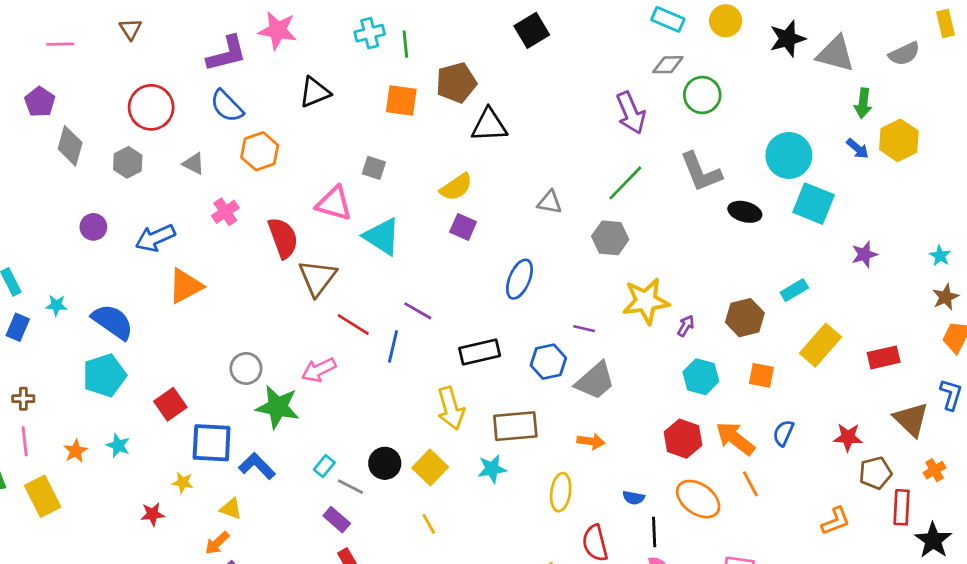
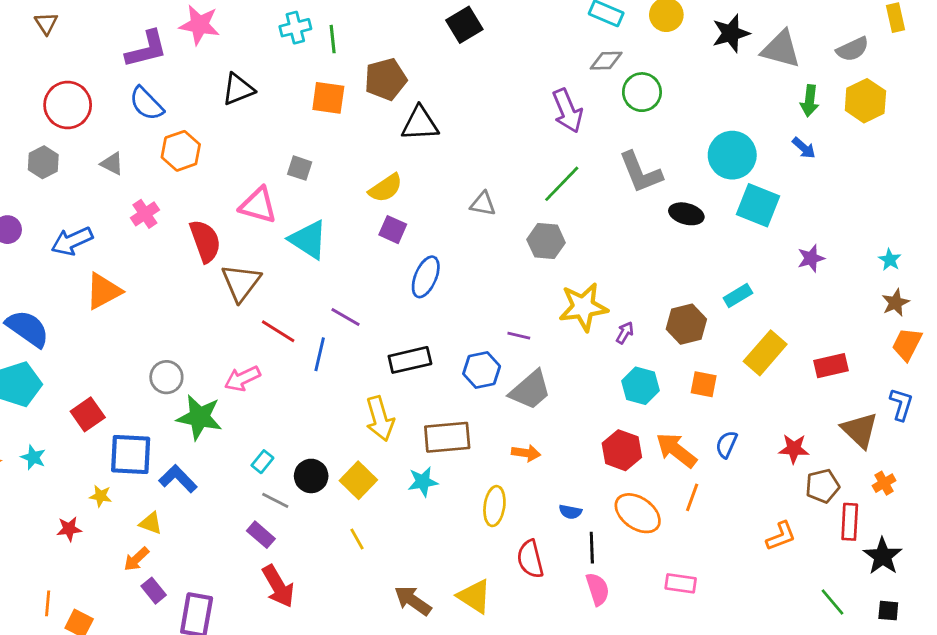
yellow hexagon: (899, 140) -> (865, 101), moved
blue ellipse: (519, 279) -> (426, 277), moved
cyan rectangle: (324, 466) -> (262, 462), moved
orange line: (750, 484) -> (692, 497), turned 48

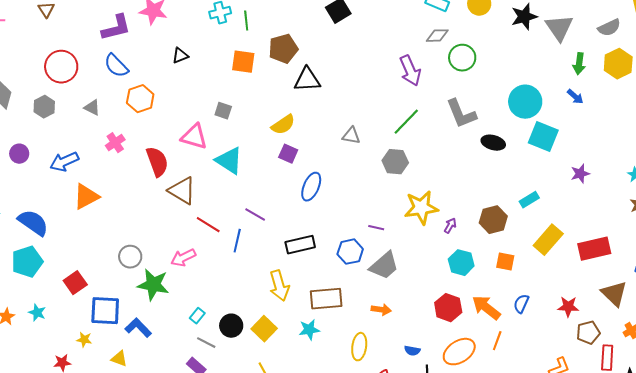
gray triangle: (781, 49) -> (559, 28), turned 40
black triangle: (238, 89) -> (180, 56), size x0.7
brown triangle: (241, 283) -> (182, 191), turned -36
red rectangle: (831, 366) -> (594, 249), size x1.4
orange ellipse: (638, 513) -> (459, 352), turned -68

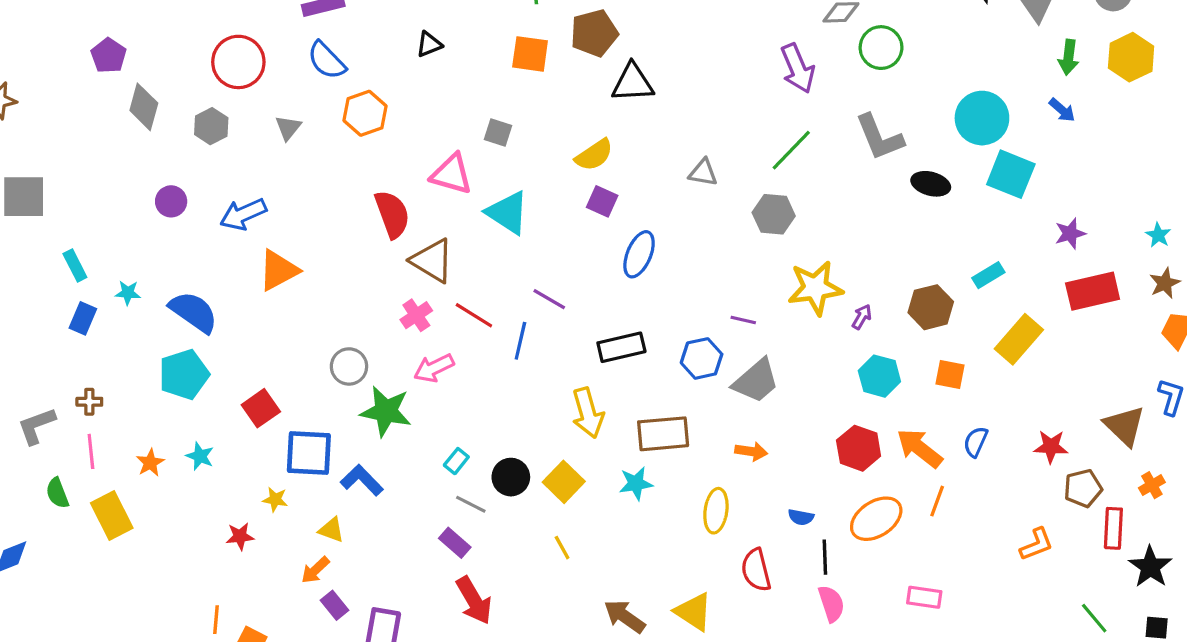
gray triangle: (92, 108) -> (288, 128), turned 42
pink cross: (115, 143) -> (416, 315), moved
red rectangle: (594, 249) -> (1093, 291), moved

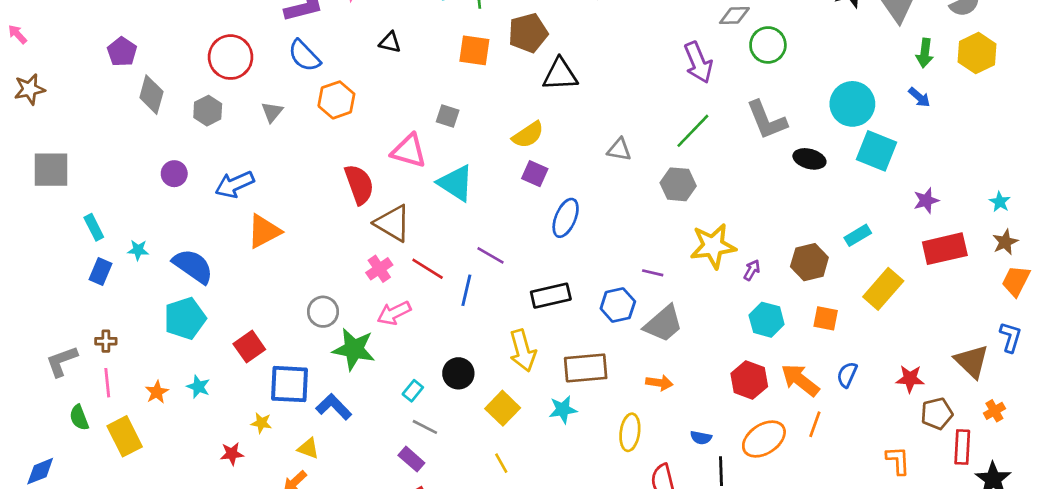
black triangle: (429, 44) -> (390, 42), turned 35
black circle: (511, 477) -> (458, 373), moved
orange L-shape: (1036, 544) -> (898, 460), turned -72

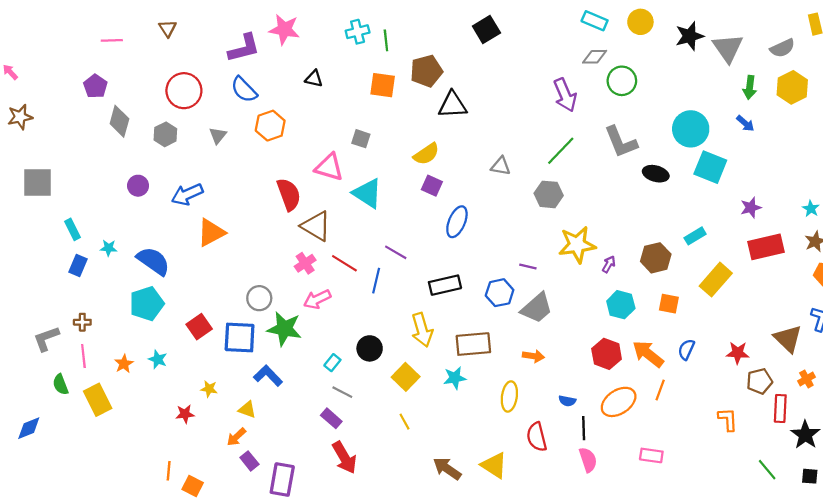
blue square: (289, 384) -> (240, 337), moved

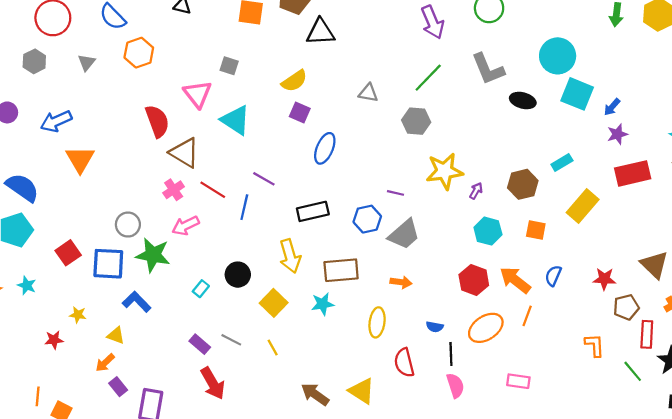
blue arrow: (745, 123) -> (612, 107), moved, turned 90
pink triangle: (329, 167) -> (198, 94), turned 36
orange triangle: (211, 233) -> (80, 159), turned -32
gray line: (342, 392) -> (231, 340), moved
green line: (767, 470) -> (633, 371), moved

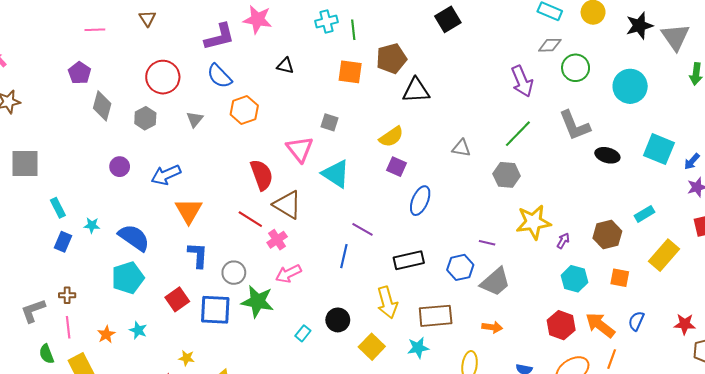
cyan circle: (558, 56) -> (630, 86), moved
red line: (213, 190) -> (250, 219), moved
blue L-shape: (137, 302) -> (198, 255), moved, turned 48

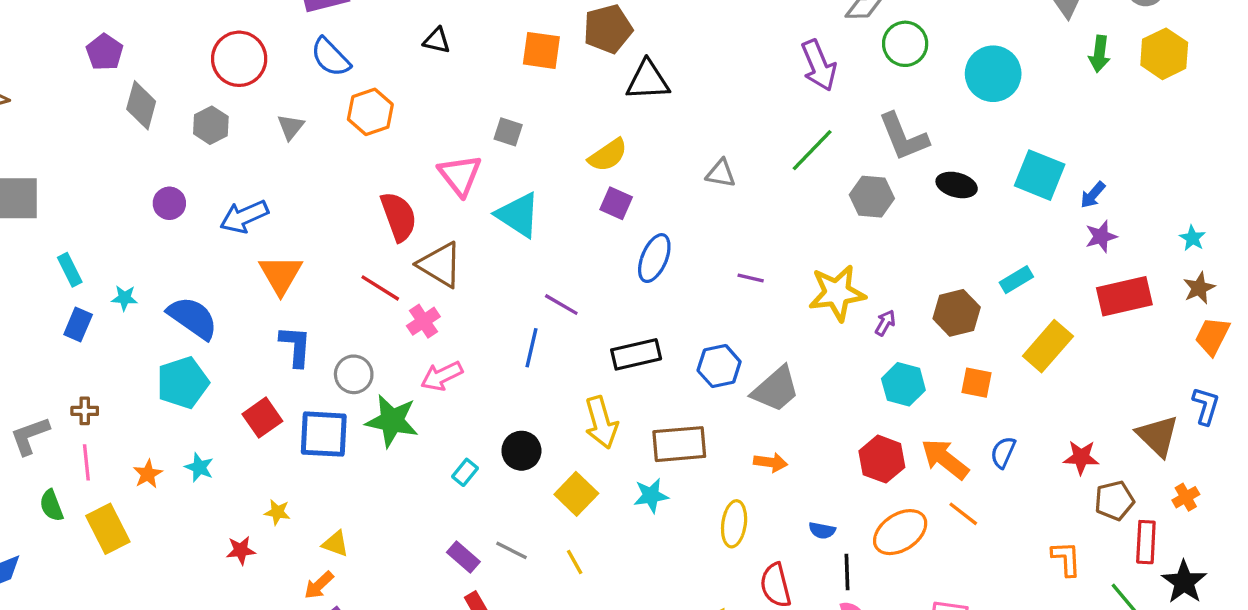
gray hexagon: (507, 175) -> (872, 197), moved
purple line: (487, 243) -> (751, 278), moved
orange line: (612, 359) -> (963, 514), turned -72

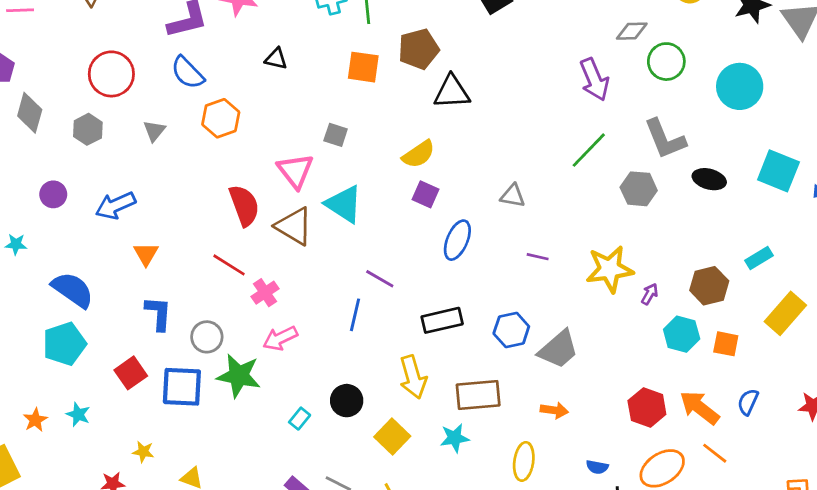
gray triangle: (721, 173) -> (513, 196), moved
brown triangle: (440, 265) -> (294, 226), moved
orange triangle: (281, 275) -> (146, 254), size x0.7
cyan star: (125, 298) -> (16, 244), moved
cyan hexagon: (903, 384) -> (682, 334), moved

